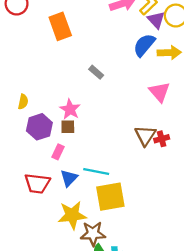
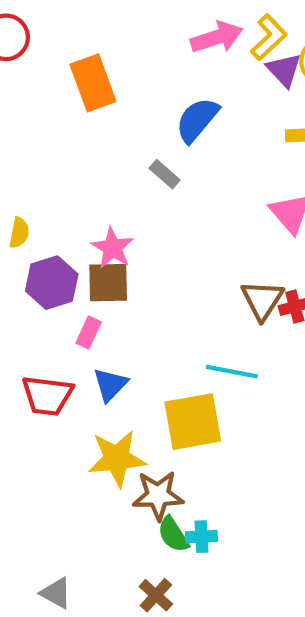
blue semicircle: (144, 45) -> (197, 120), moved
brown square: (68, 127) -> (108, 283), size x1.5
cyan line: (96, 171) -> (232, 372), moved

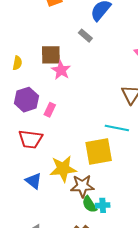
purple hexagon: (52, 283) -> (26, 100), moved
brown square: (108, 283) -> (51, 55), moved
blue triangle: (110, 385) -> (34, 181), moved, turned -36

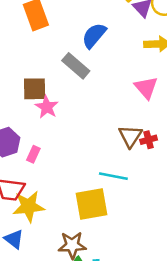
gray rectangle: (85, 36) -> (76, 66), size x1.6
yellow star: (63, 169) -> (29, 206), moved

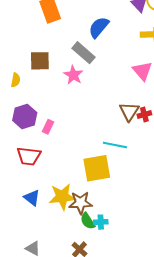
brown square: (35, 89) -> (40, 61), moved
pink star: (47, 107) -> (73, 75), moved
yellow star: (29, 206) -> (62, 197), moved

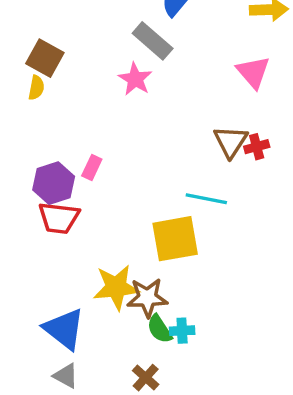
brown square: (40, 61) -> (45, 58), moved, turned 30
purple hexagon: (25, 117) -> (54, 183), moved
blue triangle: (32, 198) -> (64, 329), moved, size x1.5

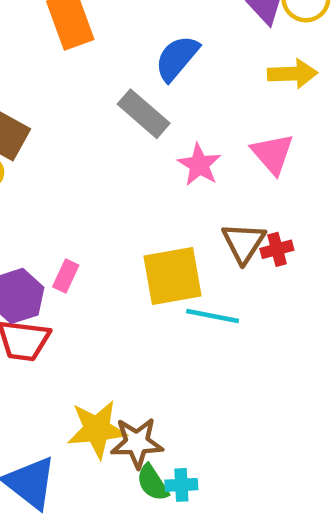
pink star: (135, 79) -> (199, 165), moved
yellow square: (175, 239) -> (173, 276), moved

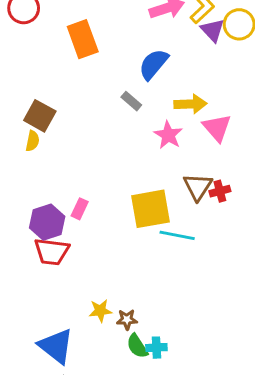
yellow arrow: (293, 74) -> (190, 104), moved
gray rectangle: (144, 114) -> (131, 101), size x0.6
yellow star: (97, 429) -> (100, 311), size x0.6
brown star: (137, 443) -> (127, 320), size x0.6

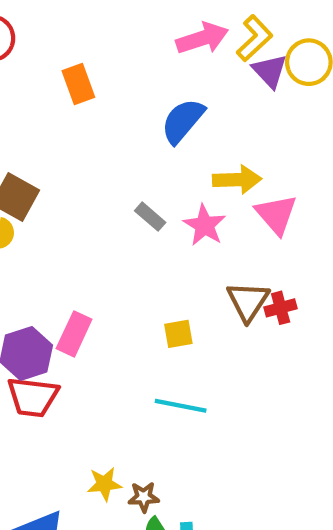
orange rectangle: (83, 39) -> (78, 84), size x0.7
gray rectangle: (131, 101) -> (150, 217), moved
pink rectangle: (80, 209) -> (74, 334), size x1.4
yellow square: (151, 209) -> (178, 334), size x0.5
cyan line: (177, 235) -> (181, 406), moved

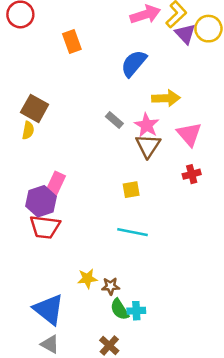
pink triangle: (276, 214) -> (189, 134), moved
brown triangle: (248, 301) -> (148, 146), moved
pink rectangle: (74, 334) -> (55, 184), moved

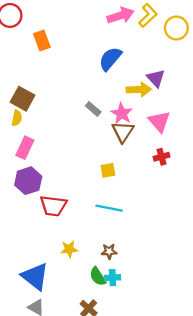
purple triangle: (185, 34) -> (156, 78), moved
orange rectangle: (72, 41) -> (42, 41), moved
pink rectangle: (55, 184) -> (25, 148), moved
red trapezoid: (45, 227) -> (53, 206), moved
brown star: (111, 286) -> (109, 251), moved

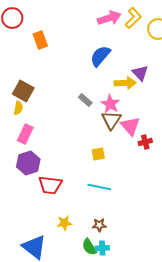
pink triangle: (159, 121) -> (130, 126), moved

